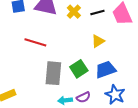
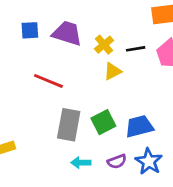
yellow triangle: (98, 41) -> (113, 71), moved
purple semicircle: (83, 97) -> (117, 161), moved

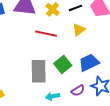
yellow triangle: (113, 71) -> (79, 30), moved
red line: (48, 81) -> (46, 34), moved

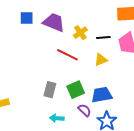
gray rectangle: (39, 71) -> (50, 90), size x0.7
purple semicircle: (78, 91) -> (84, 110), moved, turned -120

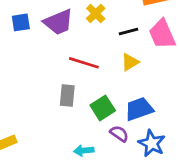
purple trapezoid: (54, 22) -> (58, 22), turned 145
yellow cross: (80, 33) -> (96, 13), moved
gray rectangle: (50, 90) -> (67, 96), moved

